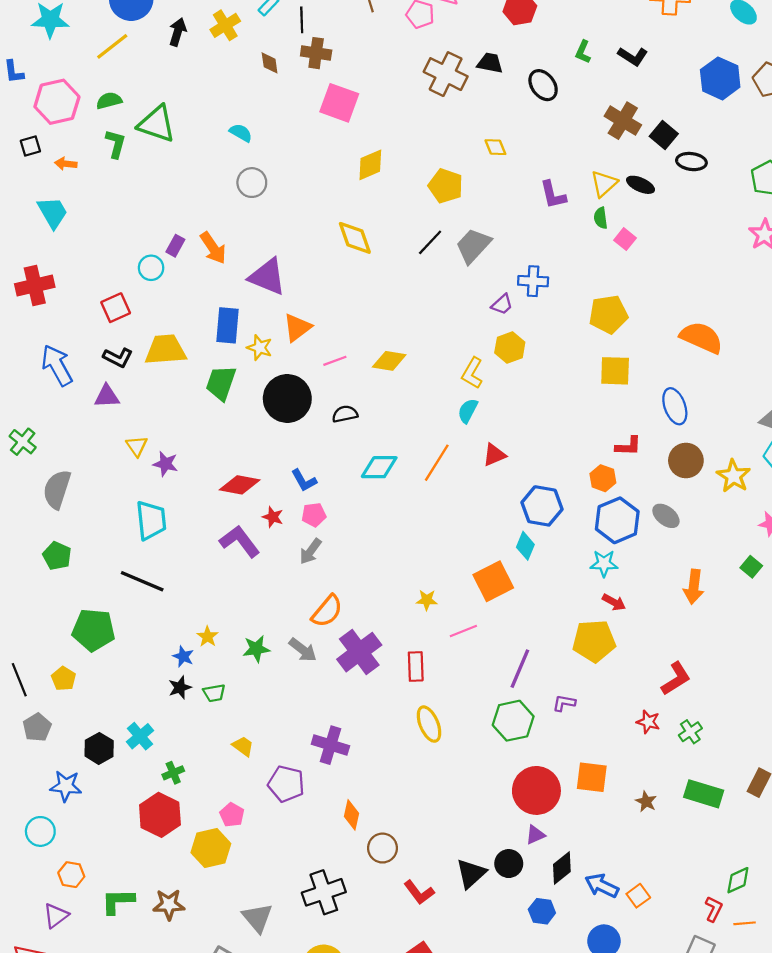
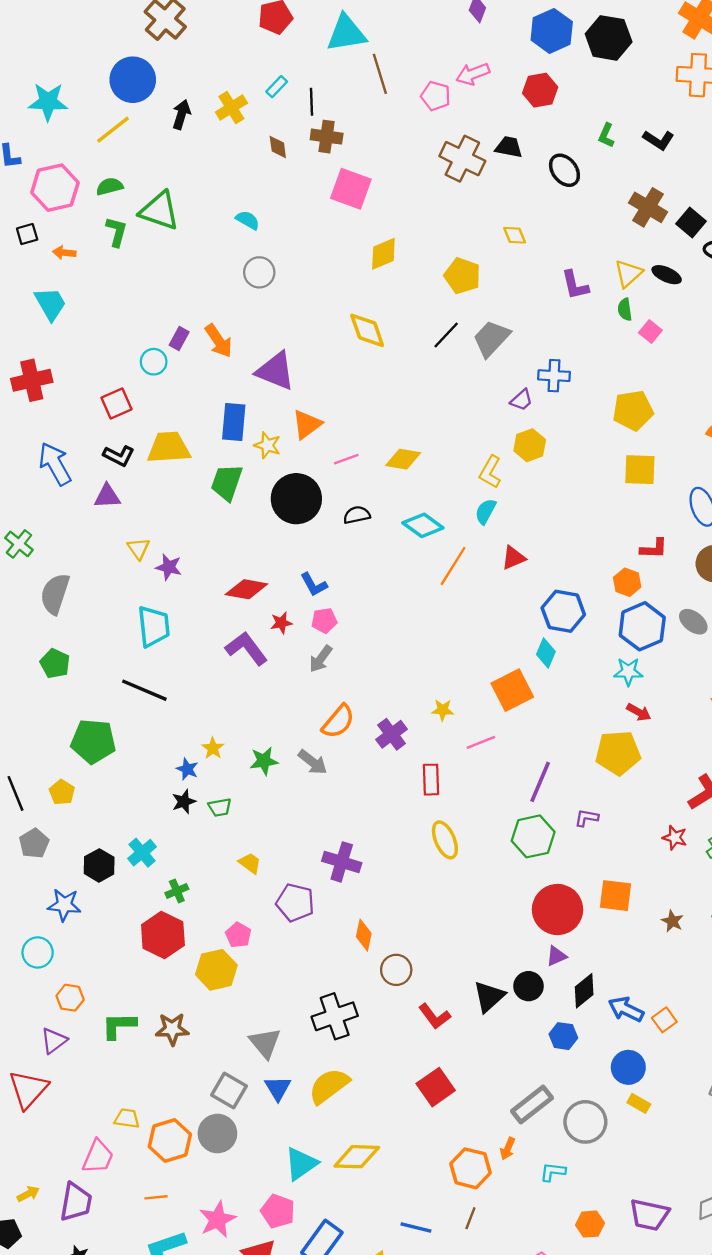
cyan diamond: (379, 467) -> (423, 525), moved, turned 36
red star: (273, 517) -> (281, 623), turned -30
purple cross: (359, 652) -> (392, 734), moved, size x0.7

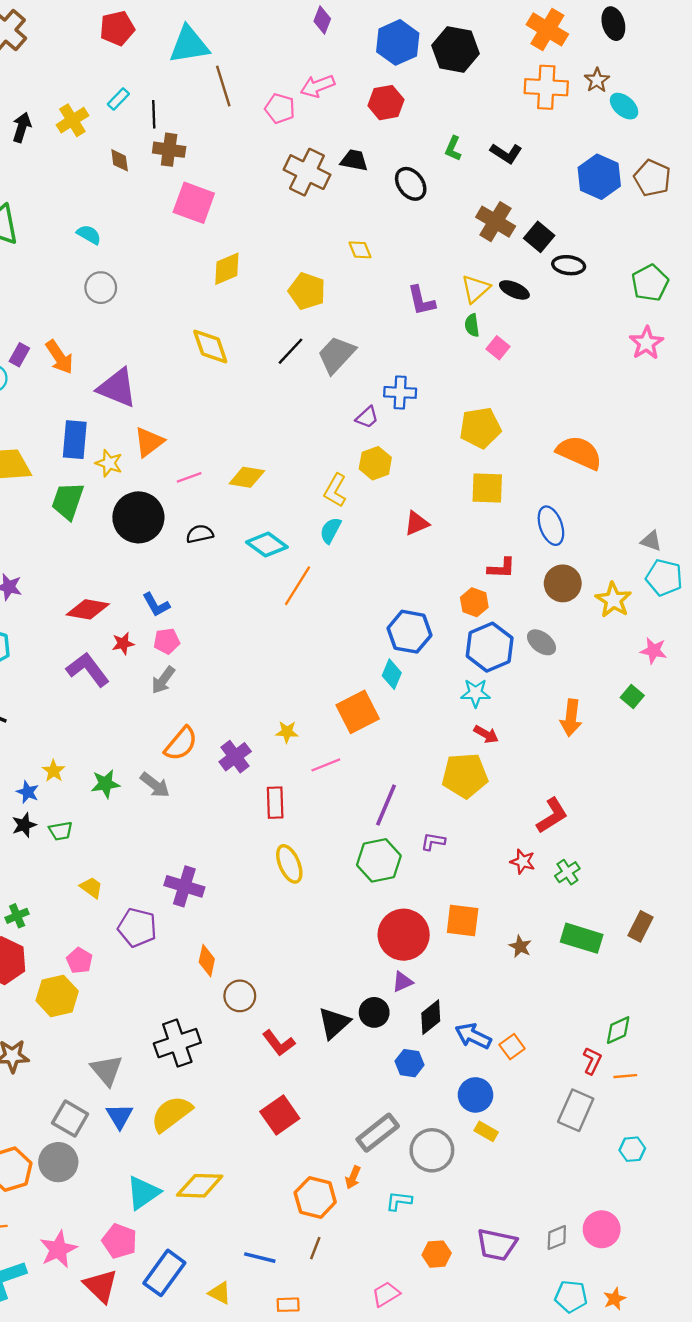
red triangle: (513, 558) -> (417, 523), moved

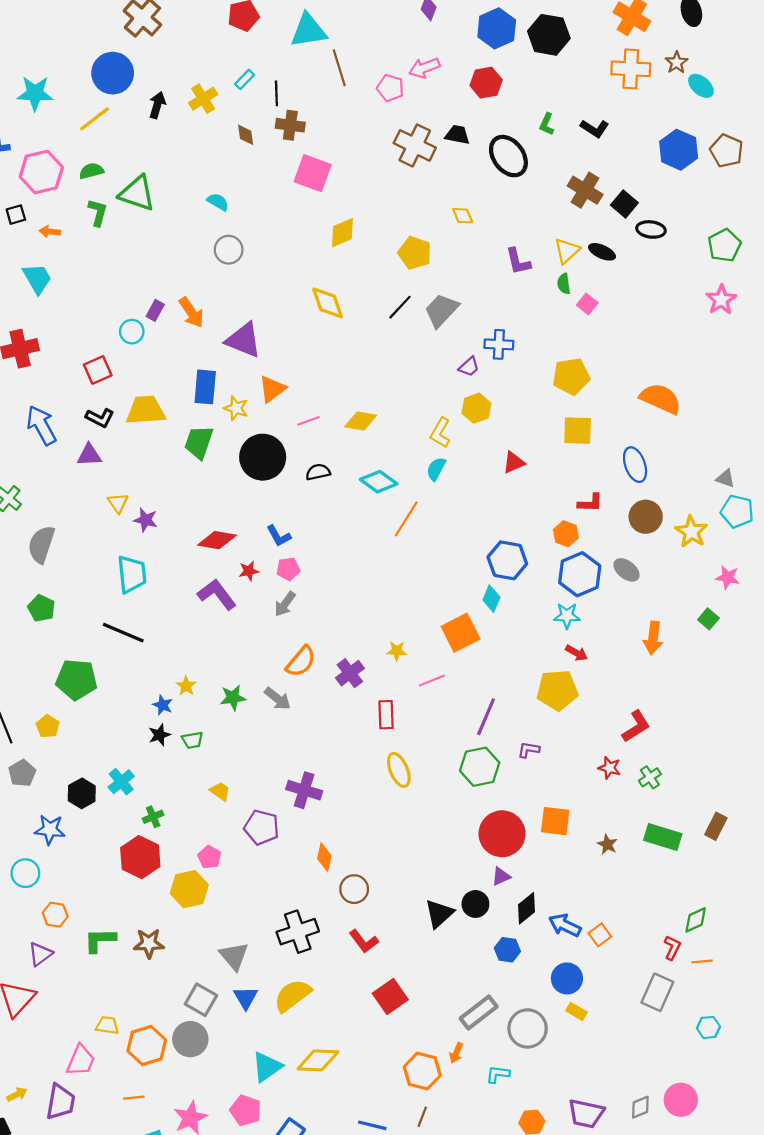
black ellipse: (411, 184) -> (508, 156), size x1.4
red L-shape: (279, 1043) -> (364, 941), moved

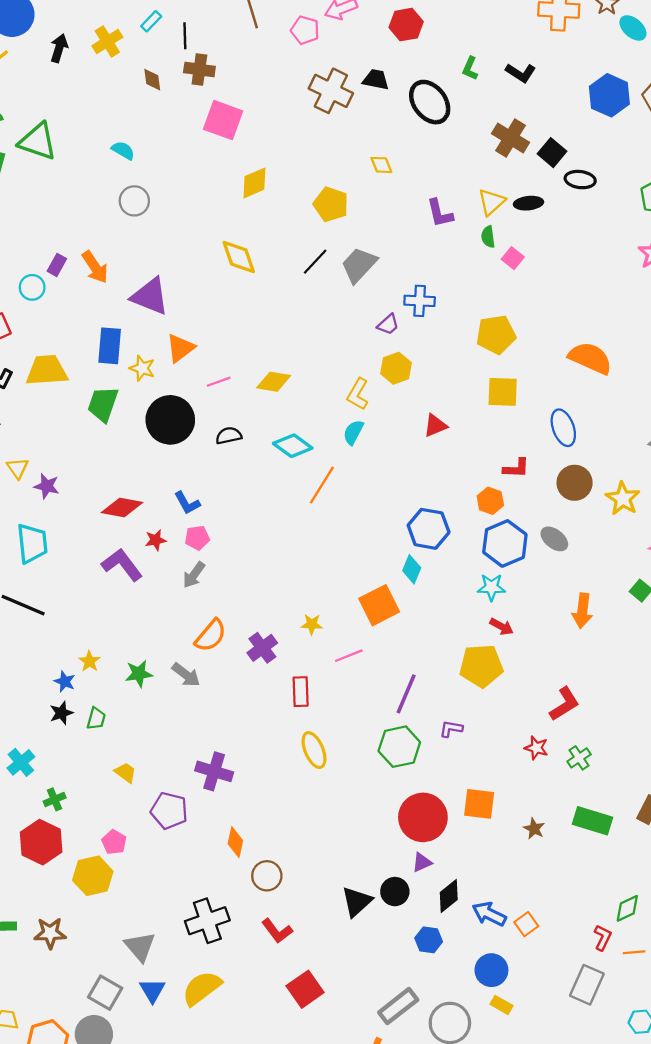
black ellipse: (602, 252) -> (528, 203), turned -30
green trapezoid: (192, 740) -> (96, 719), turned -65

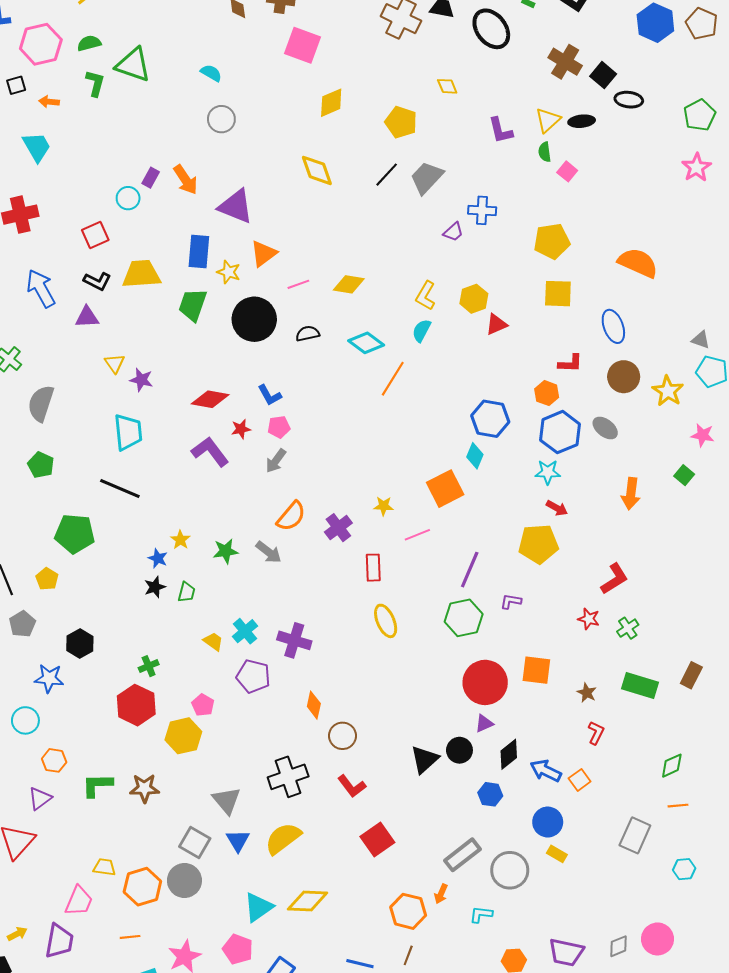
yellow hexagon: (396, 368) -> (474, 299), moved
cyan cross: (21, 762) -> (245, 631), moved
red L-shape: (603, 938) -> (596, 733), moved

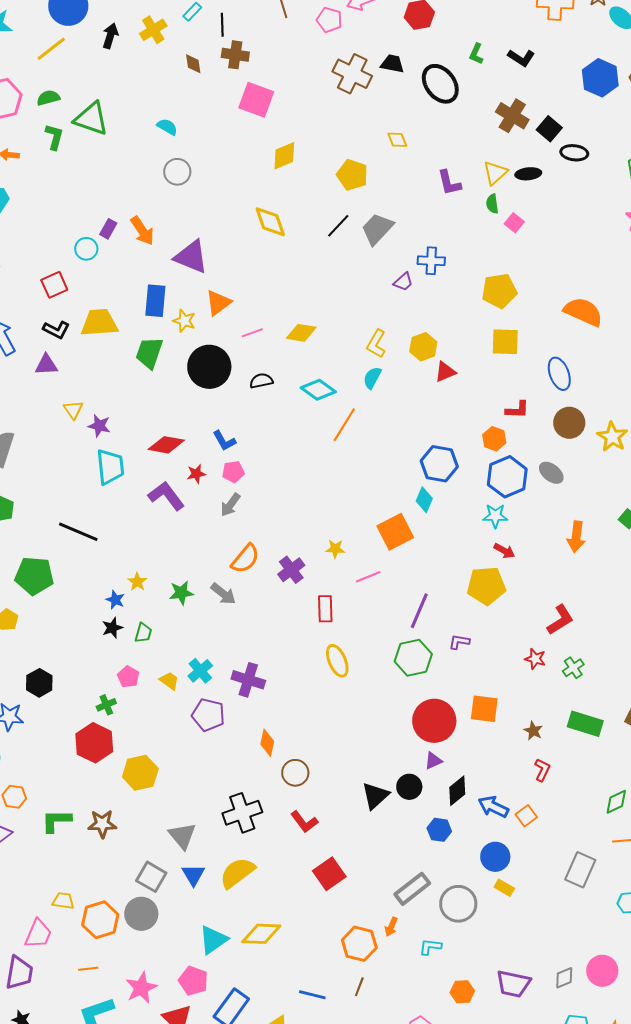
cyan trapezoid: (128, 432) -> (110, 467), moved
pink pentagon: (203, 705) -> (128, 677), moved

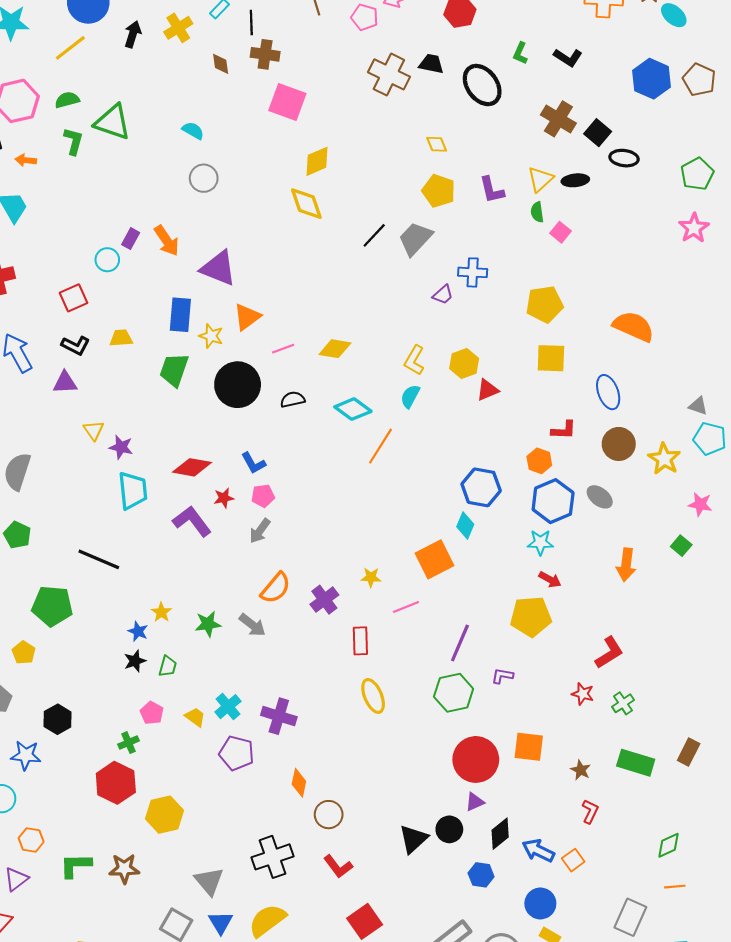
yellow pentagon: (352, 175) -> (439, 191), moved
yellow diamond: (270, 222) -> (306, 204), moved
yellow trapezoid: (99, 323) -> (121, 338), size x0.6

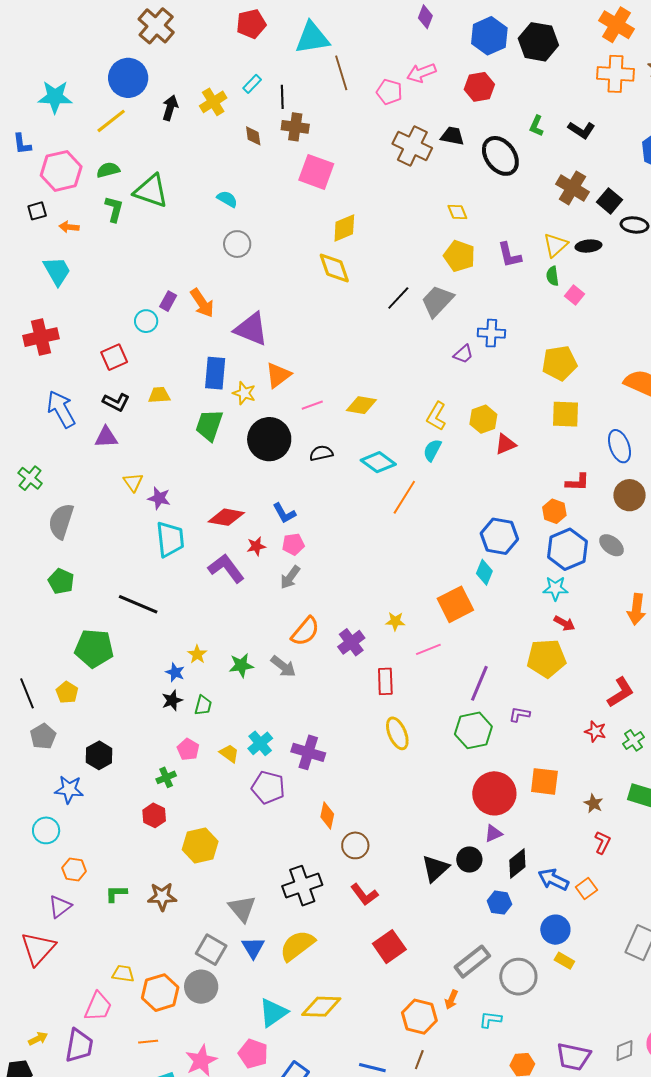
red hexagon: (116, 783) -> (154, 815), size x0.6
green L-shape: (76, 865) -> (116, 894), size x0.7

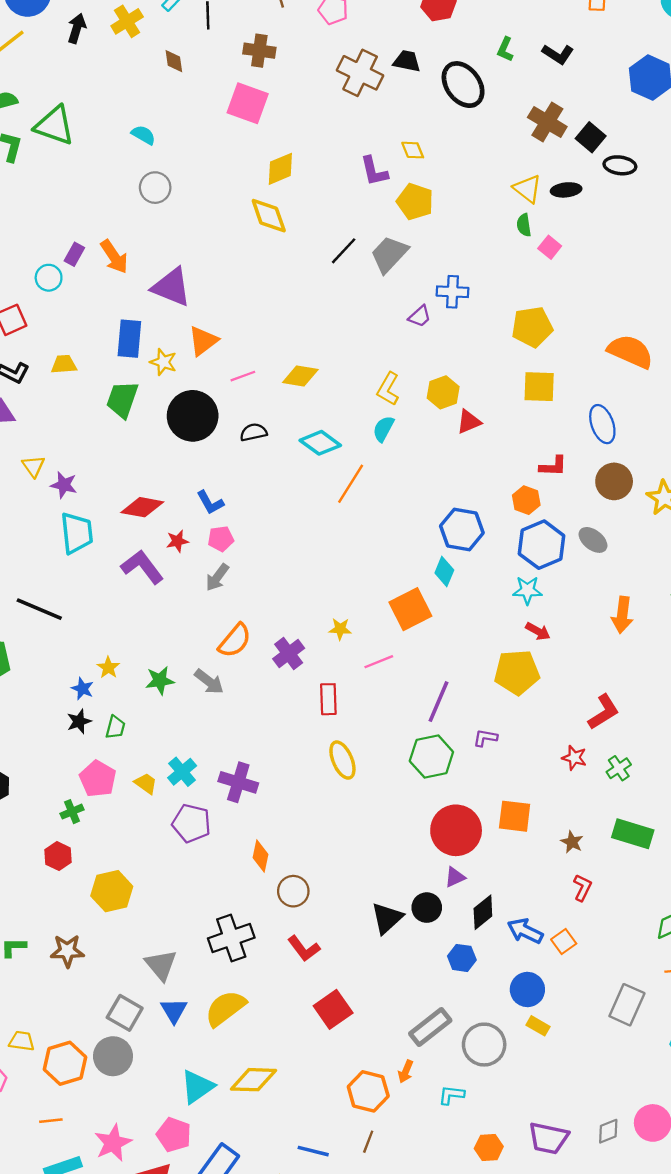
brown cross: (295, 127) -> (259, 51), moved
yellow triangle: (555, 245) -> (527, 189), turned -40
purple L-shape: (509, 255) -> (374, 171), moved
pink pentagon: (188, 749) -> (98, 779), size x1.4

